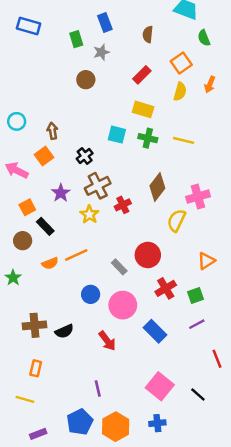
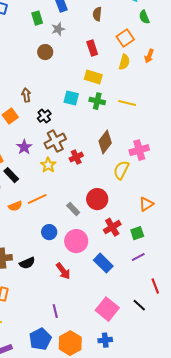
red rectangle: (142, 75) -> (92, 48), turned -63
brown arrow: (52, 131) -> (26, 95), moved
black line: (198, 395) -> (139, 305), moved

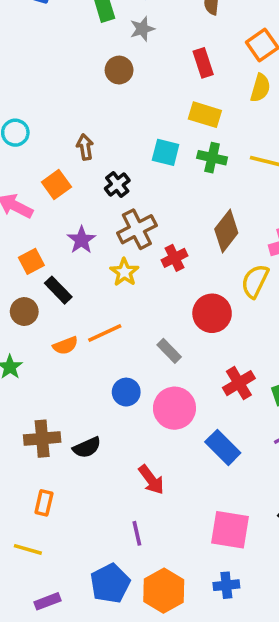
red circle: (97, 199) -> (212, 313), moved
red arrow: (63, 271) -> (151, 480), moved
pink square: (107, 309) -> (230, 530), turned -30

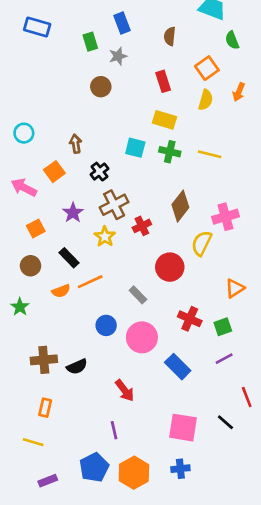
black rectangle: (58, 290) -> (69, 258), moved
red cross: (239, 383) -> (190, 319), turned -35

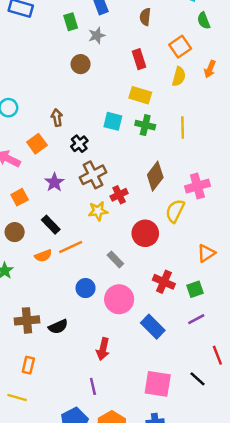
yellow line: (210, 154) -> (183, 128), turned 75
yellow star: (105, 237) -> (98, 211), moved, turned 30
red arrow: (125, 390) -> (103, 349), turned 50

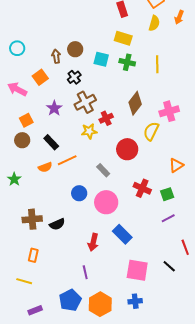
brown circle: (81, 64) -> (75, 49), moved
brown circle: (15, 232) -> (22, 140), moved
blue rectangle: (153, 327) -> (122, 234), moved

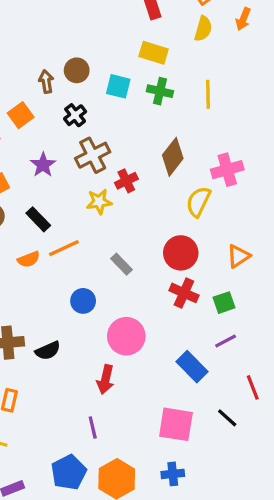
red circle: (127, 149) -> (181, 253), moved
pink circle: (106, 202) -> (126, 336), moved
blue rectangle: (122, 234) -> (192, 367), moved

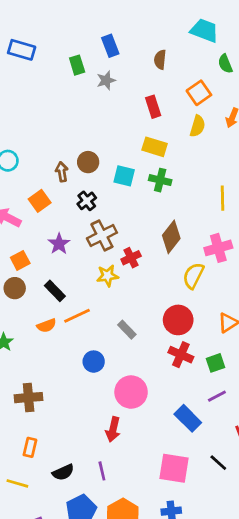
yellow line: (208, 94) -> (222, 198), moved
black semicircle: (48, 351) -> (63, 472), moved

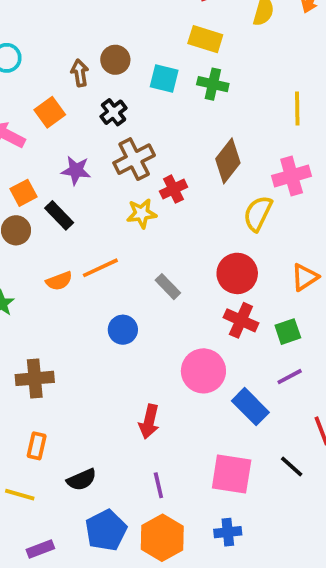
purple star: (59, 244) -> (76, 170), turned -30
black rectangle: (55, 291) -> (59, 215), moved
pink circle: (131, 392) -> (203, 371), moved
purple line: (102, 471) -> (158, 485), moved

